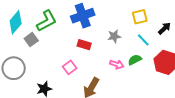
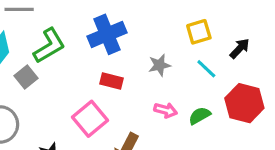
green semicircle: (135, 60) -> (200, 116), moved
pink square: (70, 67) -> (90, 119), size x1.5

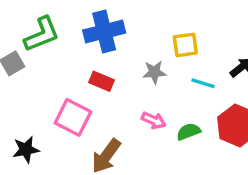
yellow square: (199, 32) -> (185, 45), moved
cyan line: (206, 69) -> (203, 83), turned -35
pink square: (90, 119) -> (73, 117), turned -32

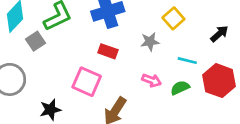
yellow square: (185, 45) -> (173, 18), turned -30
cyan line: (203, 83) -> (187, 61), moved

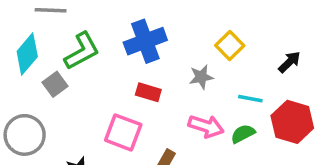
pink arrow: (152, 80) -> (206, 126), size x1.4

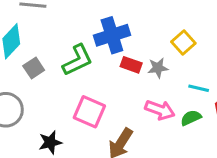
green L-shape: (82, 51) -> (78, 60), moved
red rectangle: (148, 92) -> (131, 65), moved

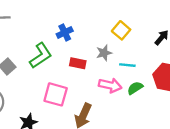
blue cross: (112, 35) -> (65, 32), size x0.6
red rectangle: (131, 65) -> (78, 63), moved
cyan line: (199, 88) -> (127, 65), moved

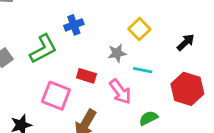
red rectangle: (78, 63) -> (86, 76), moved
pink arrow: (110, 85) -> (120, 92), turned 35
green semicircle: (135, 88) -> (148, 118), moved

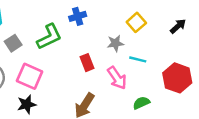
black arrow: (186, 42) -> (178, 26), moved
red rectangle: (86, 76) -> (87, 63), turned 49
pink square: (56, 96) -> (30, 76), moved

